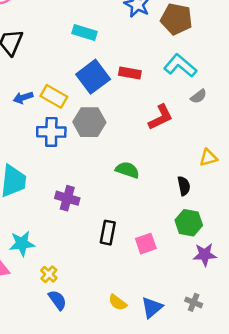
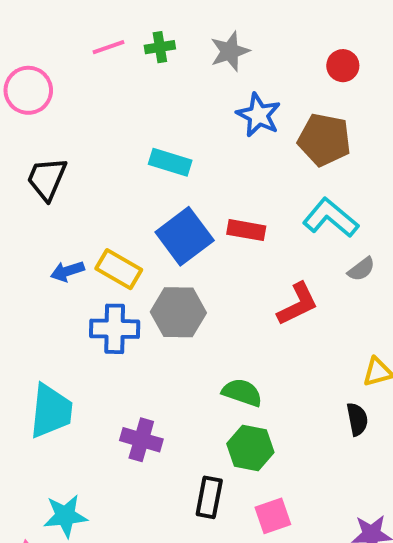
black semicircle: (184, 186) -> (357, 419), moved
green hexagon: (189, 223) -> (250, 448), moved

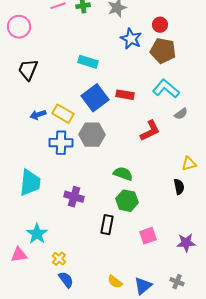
red circle: (343, 66) -> (160, 25), moved
cyan star: (65, 516) -> (37, 234), turned -30
pink square: (273, 516) -> (148, 236), moved

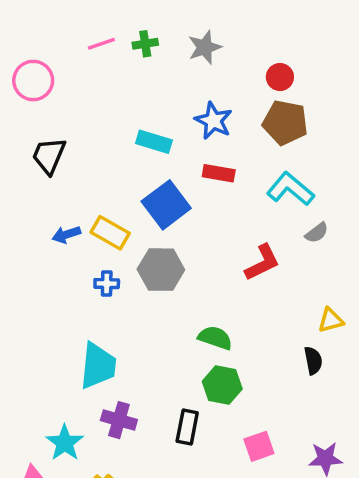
blue star: (131, 39) -> (213, 121), moved
red rectangle: (125, 95) -> (219, 173), moved
blue cross: (61, 143) -> (107, 284), size x0.6
cyan trapezoid: (30, 183) -> (98, 366), moved
purple cross: (74, 197) -> (119, 420), moved

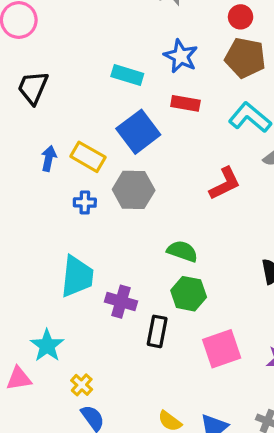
blue arrow: (66, 235) -> (49, 158), turned 120
purple cross: (119, 420) -> (121, 302), moved
pink square: (259, 446) -> (222, 349), size x1.4

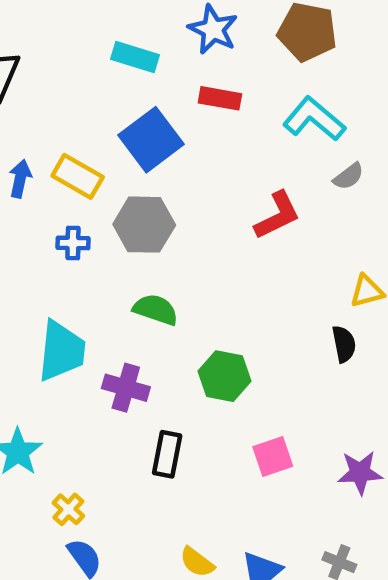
green semicircle: (182, 251) -> (156, 310), moved
black rectangle: (157, 331) -> (167, 454), moved
pink square: (222, 349) -> (273, 457), size x0.7

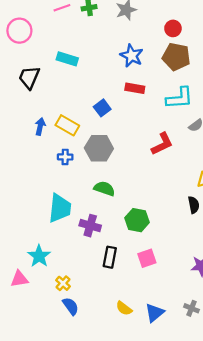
cyan rectangle: (135, 57) -> (67, 59), moved
cyan L-shape: (314, 119) -> (180, 98), turned 136
blue square: (151, 140) -> (102, 108), size x0.6
pink square: (273, 457) -> (147, 258), moved

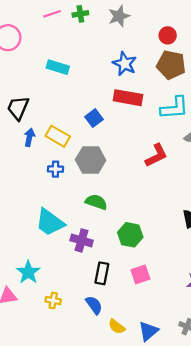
black trapezoid: (29, 77) -> (18, 108), moved
red rectangle: (135, 88) -> (128, 98), size x1.4
cyan trapezoid: (60, 208) -> (50, 222), turned 120
yellow cross: (63, 283) -> (53, 301), turned -32
blue semicircle: (71, 306) -> (94, 305), moved

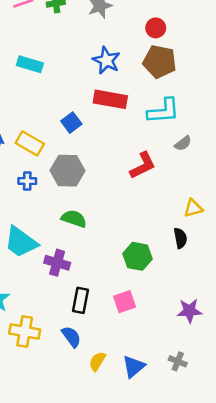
green hexagon: (130, 235) -> (138, 256), moved
yellow cross: (53, 301) -> (25, 331), size x1.6
yellow semicircle: (117, 327) -> (97, 361), turned 84

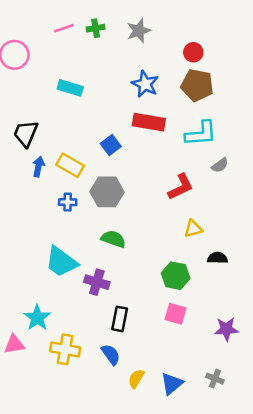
yellow triangle: (193, 208) -> (193, 229), moved
black semicircle: (180, 238) -> (217, 258), turned -78
pink square: (125, 302) -> (176, 314), moved, turned 35

